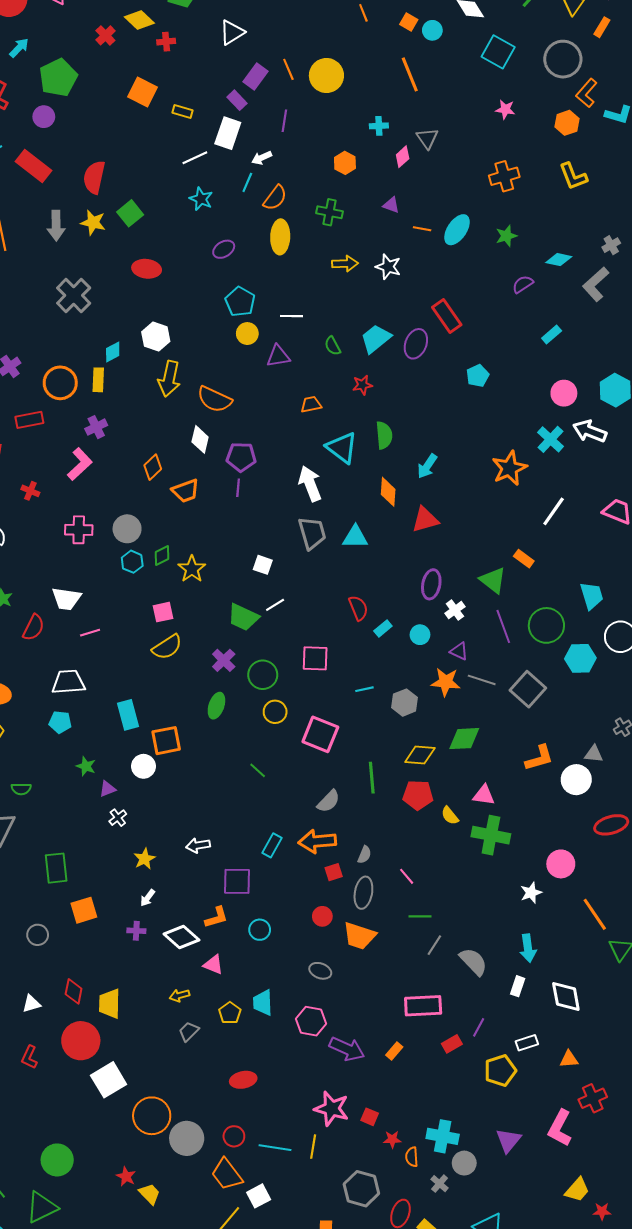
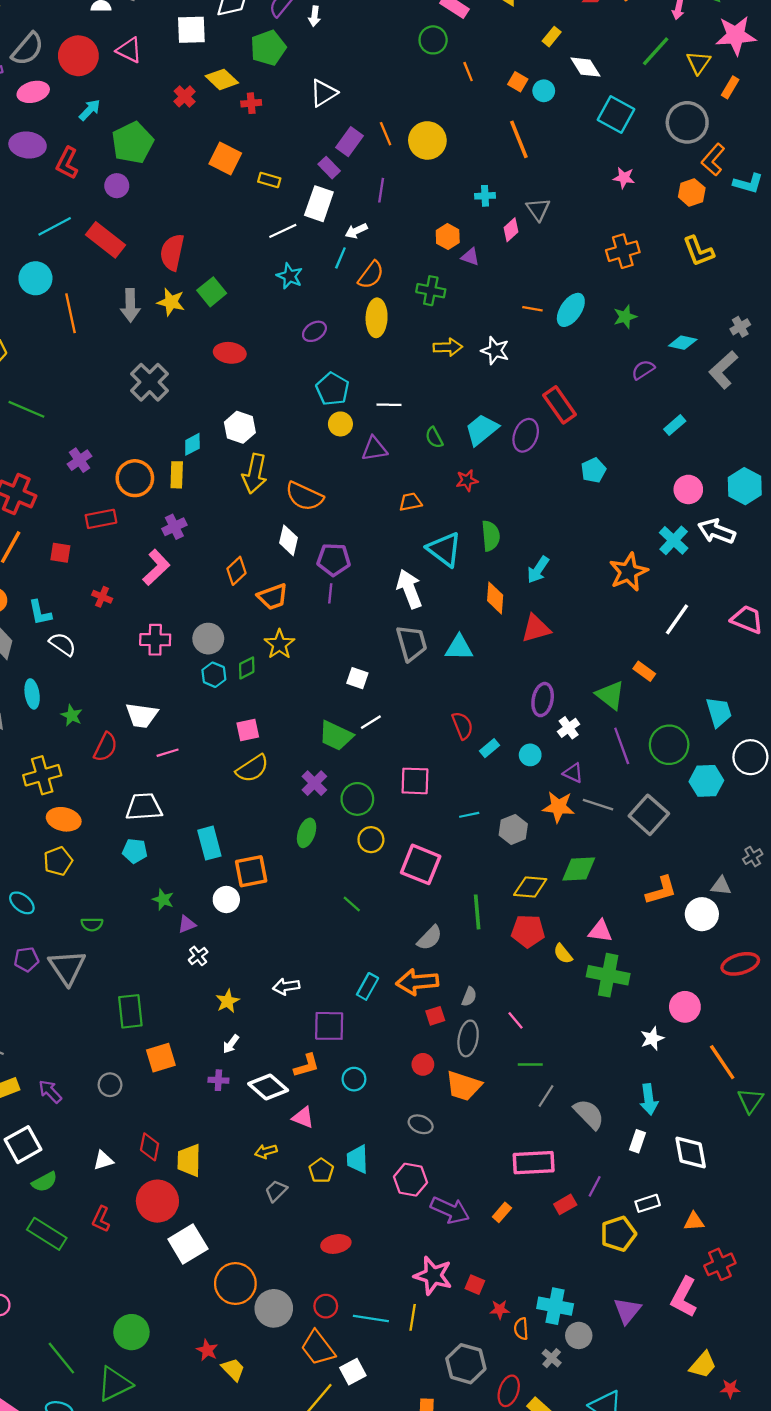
purple triangle: (391, 205) -> (470, 257), moved
yellow star: (192, 569) -> (279, 644), moved

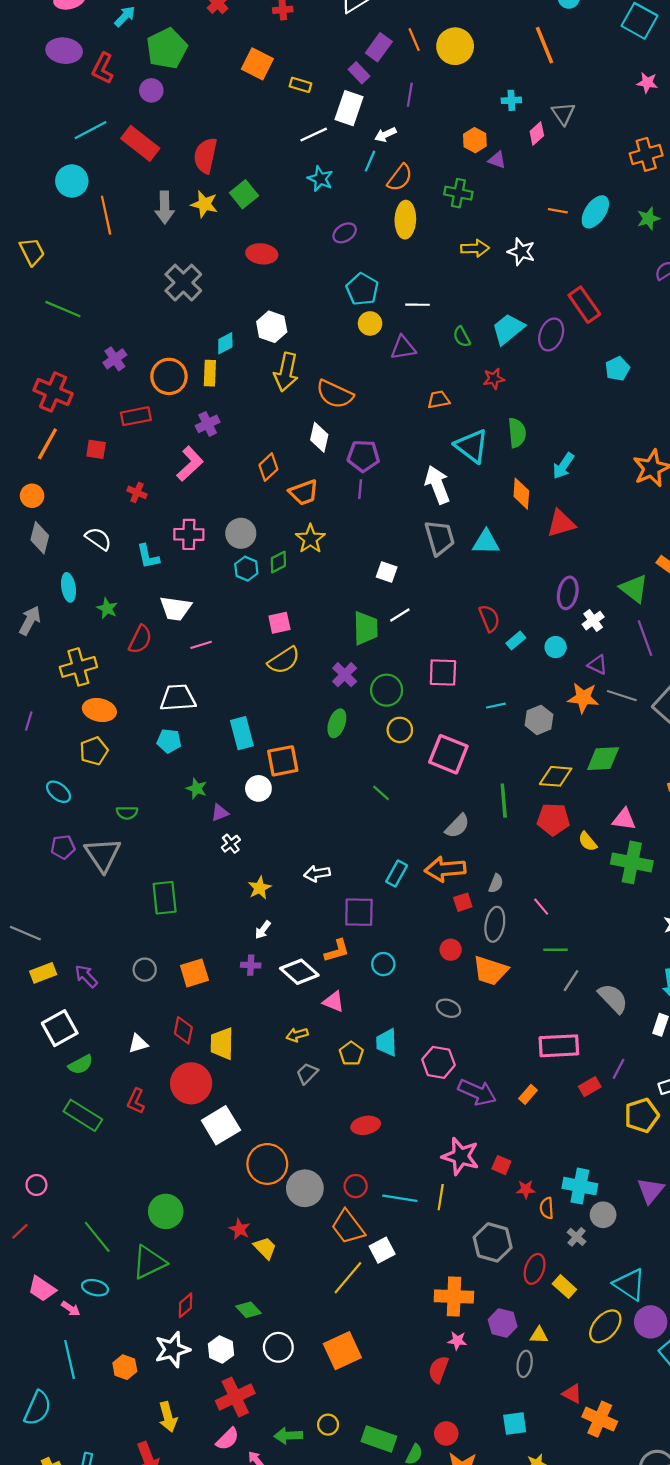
cyan L-shape: (40, 613) -> (148, 556), moved
green trapezoid: (336, 736) -> (366, 628), turned -116
orange square: (161, 1058) -> (194, 973), moved

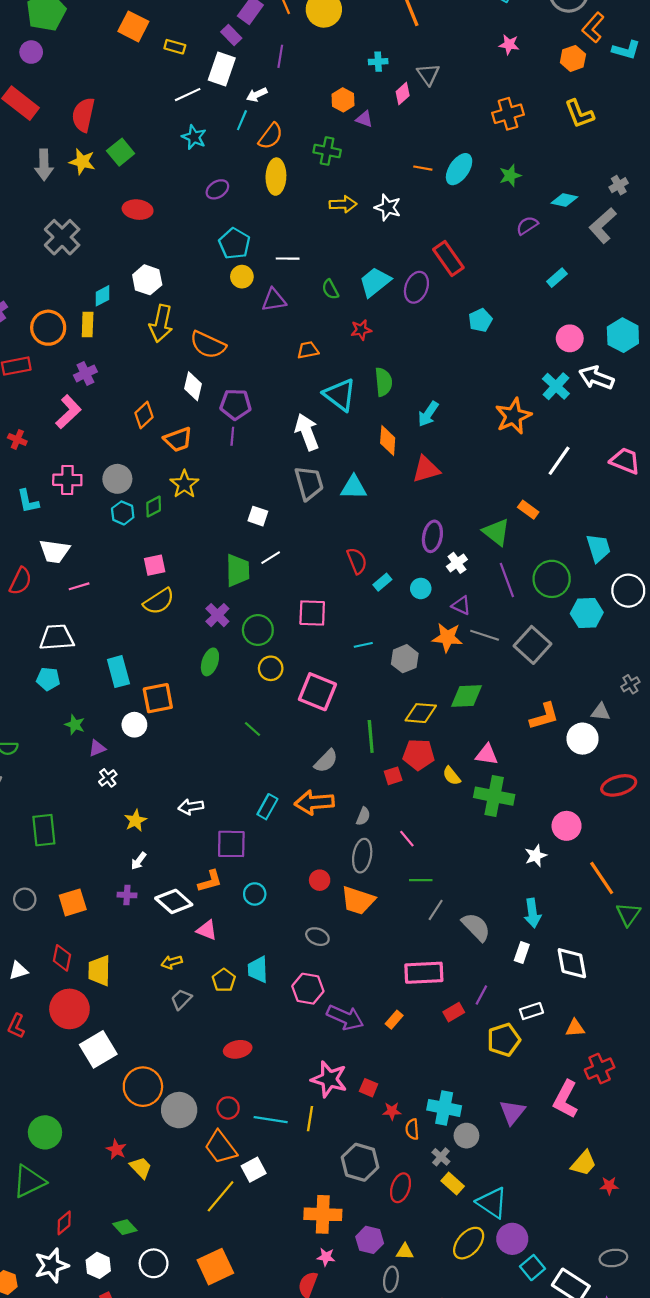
red square: (463, 902) -> (393, 776), moved
yellow rectangle: (564, 1287) -> (453, 1183), moved

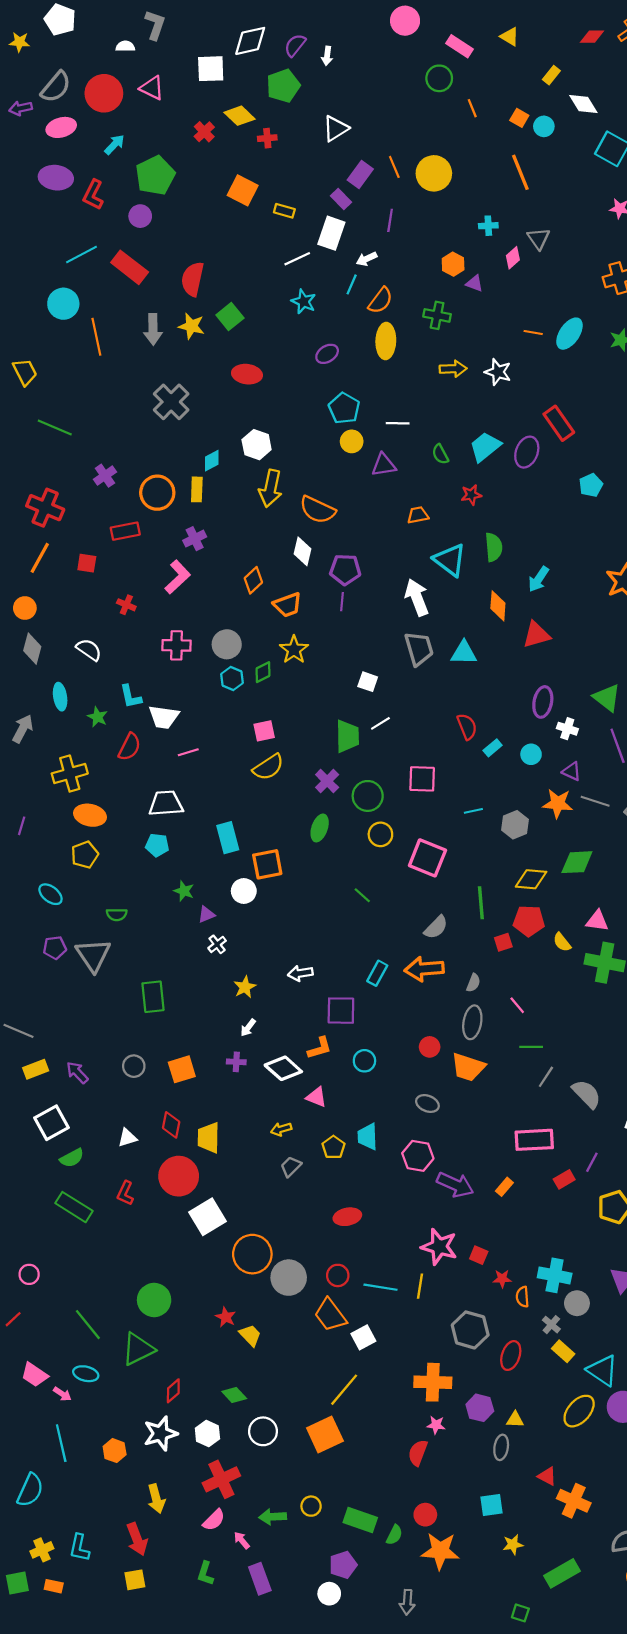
cyan L-shape: (28, 501) -> (131, 697), moved
white cross: (457, 563) -> (567, 729), turned -36
yellow line: (221, 1196) -> (344, 1390), moved

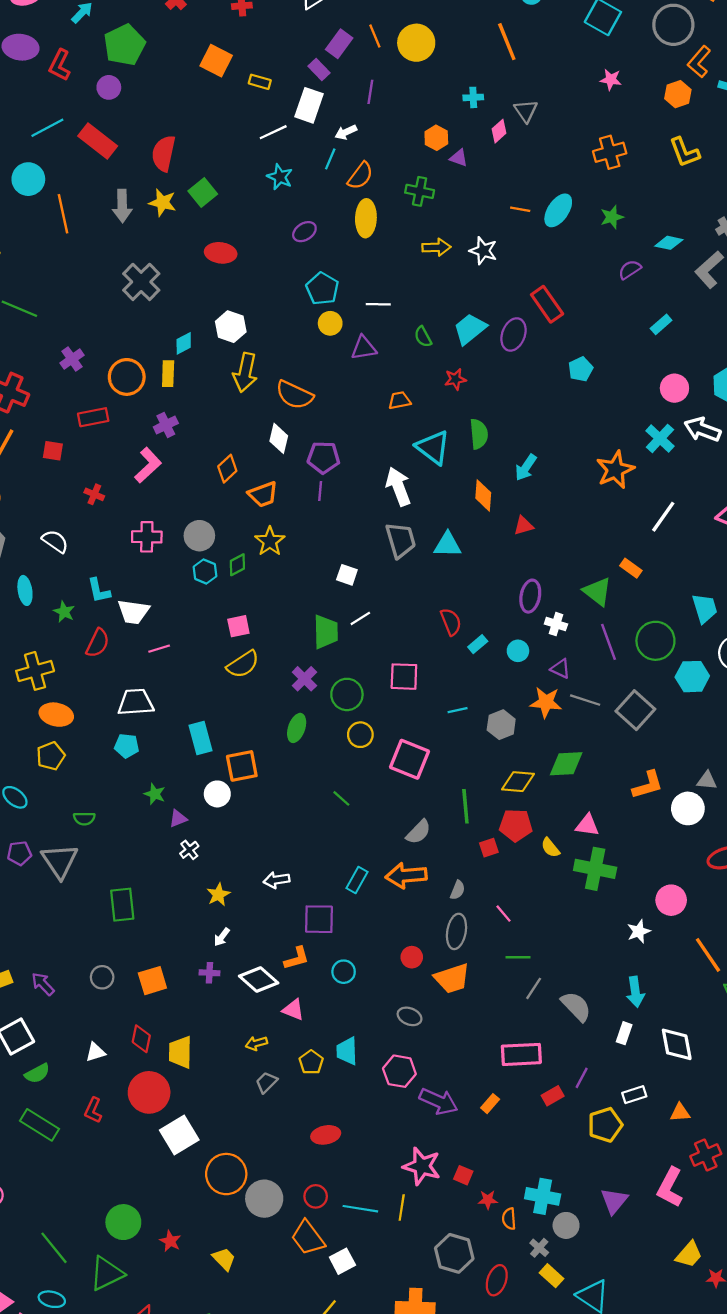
red triangle: (536, 635) -> (524, 526), size x0.7
orange trapezoid: (468, 1067) -> (452, 978), turned -36
red star: (226, 1317) -> (170, 1241), moved

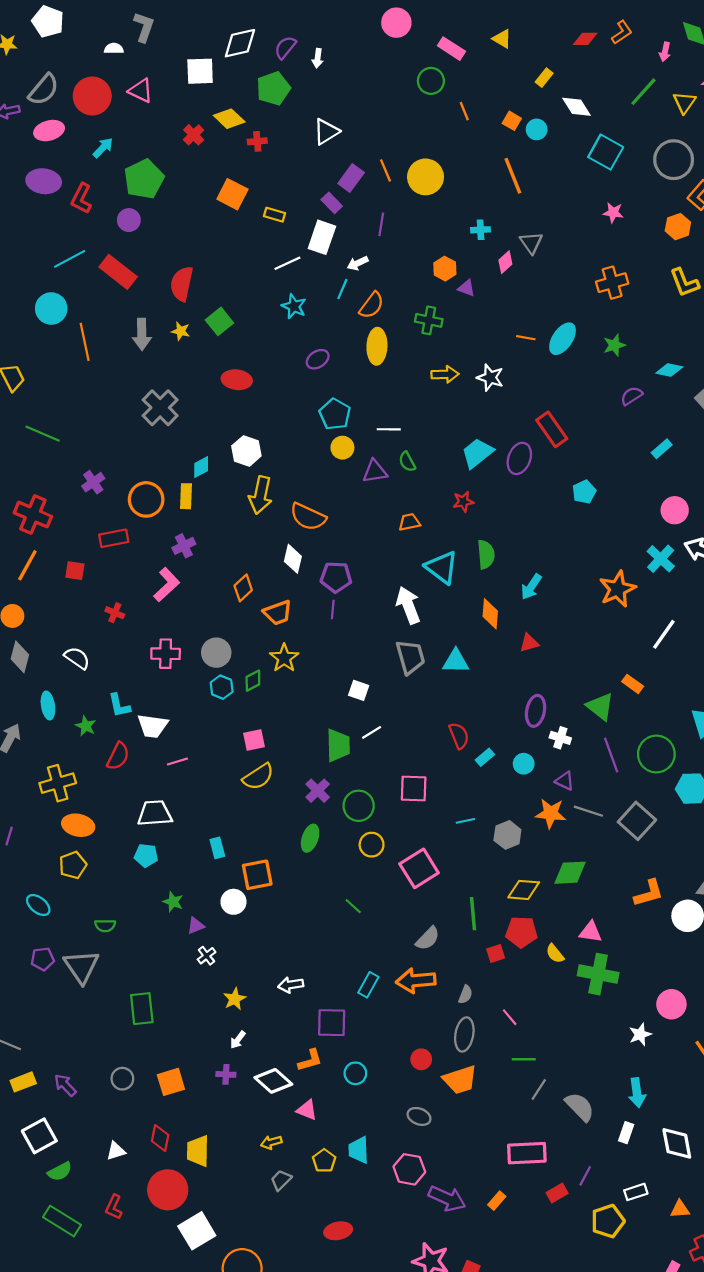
yellow star: (162, 203) -> (181, 331), size x0.7
green semicircle: (423, 337) -> (407, 462), moved
cyan rectangle: (200, 738) -> (217, 848), size x0.7
pink square: (410, 759) -> (419, 868), turned 36

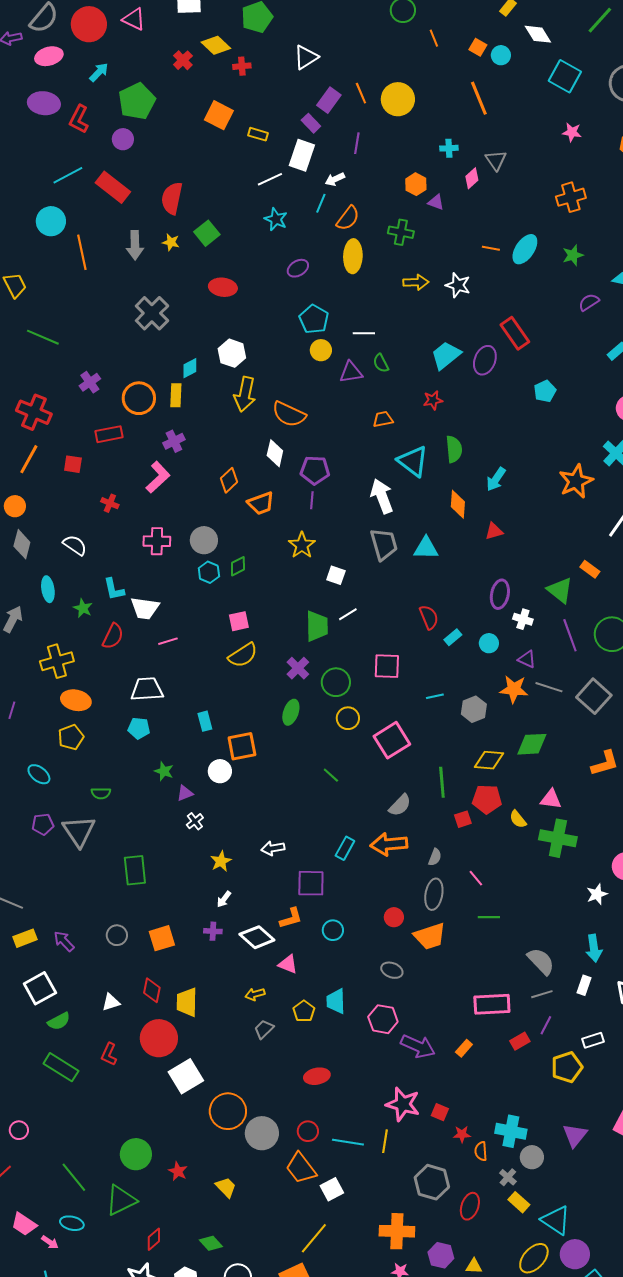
yellow star: (284, 658) -> (302, 545), moved
gray line: (539, 1089) -> (542, 994), moved, turned 40

